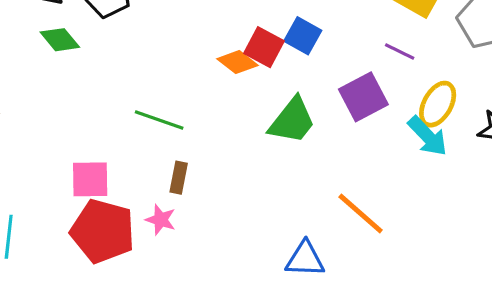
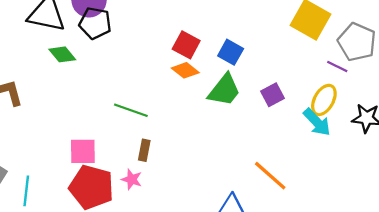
red square: (264, 47) -> (186, 45), moved
purple line: (400, 51) -> (337, 67), moved
purple square: (363, 97) -> (272, 95), size x0.7
green trapezoid: (292, 121) -> (224, 90), moved

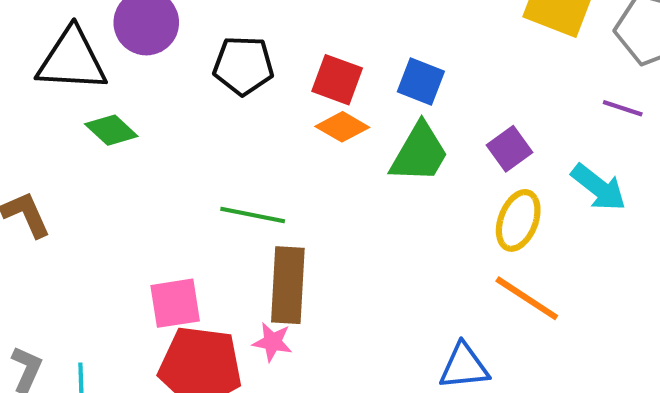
black pentagon: (95, 23) -> (243, 66), moved
purple line: (337, 67) -> (623, 108), moved
yellow ellipse: (324, 100) -> (518, 220), moved
brown rectangle: (144, 150) -> (288, 285), size x1.8

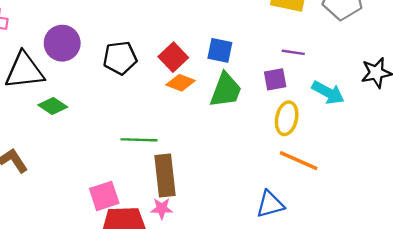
red square: (337, 80) -> (173, 57), turned 36
purple line: (623, 108) -> (293, 52), moved
purple square: (509, 149) -> (275, 79), turned 35

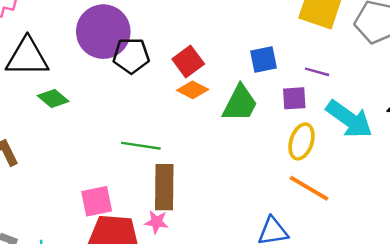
purple circle: (62, 43) -> (103, 32), moved, size x1.4
blue square: (220, 50) -> (264, 60), moved, turned -30
cyan arrow: (328, 93) -> (349, 119), size x1.4

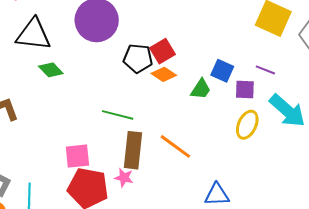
black pentagon: (131, 56) -> (138, 58), moved
blue square: (264, 60) -> (222, 71), moved, turned 30
green trapezoid: (240, 103) -> (201, 89), size x0.7
orange line: (309, 188) -> (175, 146), moved

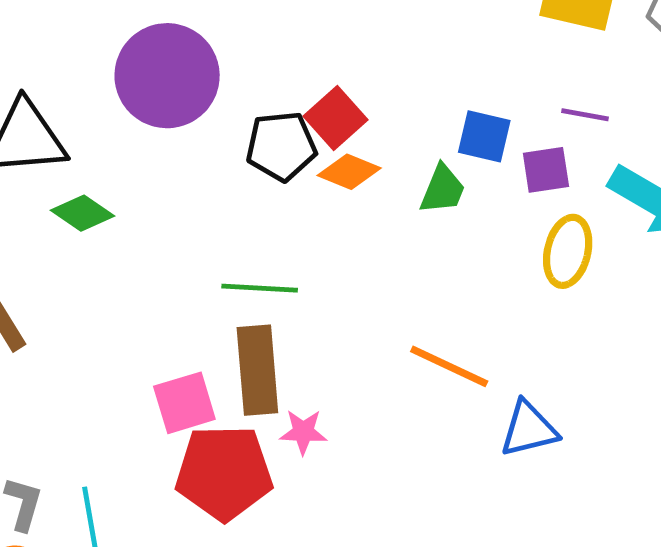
orange line: (175, 146) -> (449, 366), moved
brown rectangle: (133, 150) -> (257, 370), moved

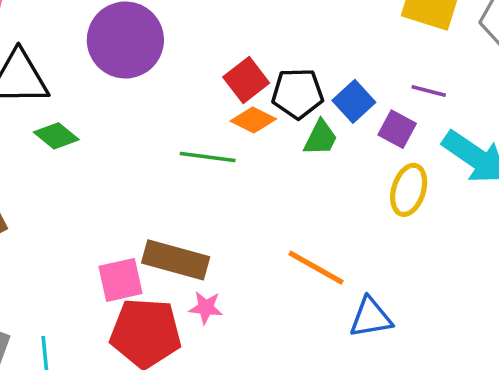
blue square: (484, 136) -> (354, 101), turned 30
black pentagon: (281, 146) -> (298, 93), moved
purple square: (546, 170) -> (397, 129), turned 33
green line: (260, 288) -> (208, 157), moved
brown rectangle: (257, 370) -> (176, 260), turned -74

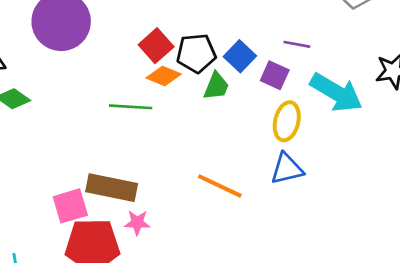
blue triangle: (371, 318) -> (287, 169), moved

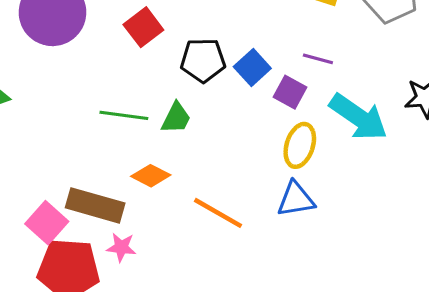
red square: (156, 46) -> (143, 27), moved
orange diamond: (164, 76) -> (151, 176), moved
green trapezoid: (216, 86) -> (176, 118), moved
pink square: (70, 206) -> (47, 223), turned -36

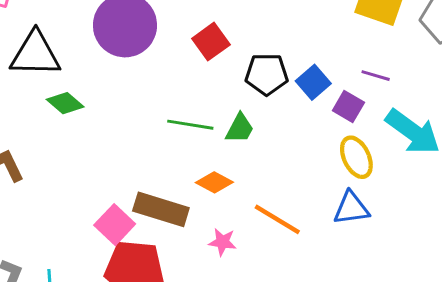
yellow ellipse: (300, 145) -> (356, 157), turned -45
pink star: (121, 247) -> (222, 242), moved

